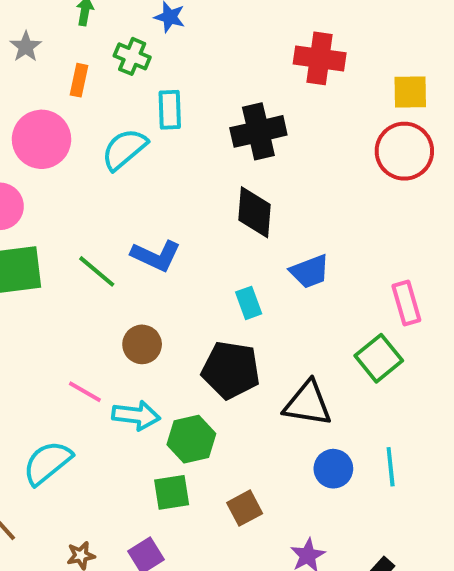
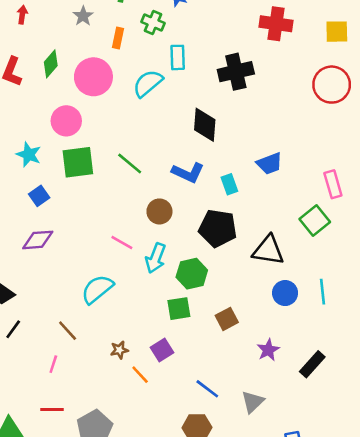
yellow square: (410, 92) -> (337, 32), moved
black diamond: (254, 212) -> (205, 125), moved
blue L-shape: (156, 256) -> (188, 173), moved
cyan arrow: (136, 415) -> (156, 258), turned 104

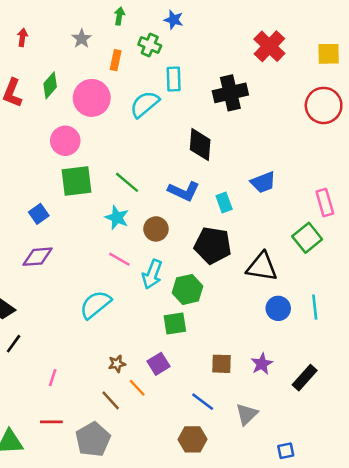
red cross: (276, 24) -> (269, 46), turned 36
cyan star: (29, 154) -> (117, 218), moved
brown square: (227, 319) -> (222, 364), moved, turned 30
brown line: (68, 331) -> (111, 400), moved

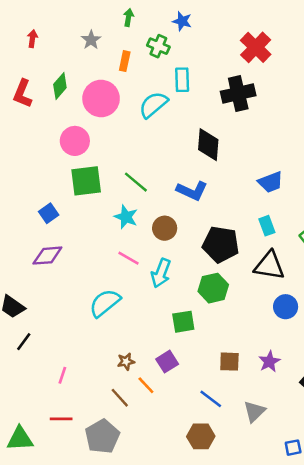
red cross: (269, 46) -> (256, 47), moved
cyan rectangle: (224, 202) -> (267, 226), moved
green hexagon: (187, 289) -> (213, 288), moved

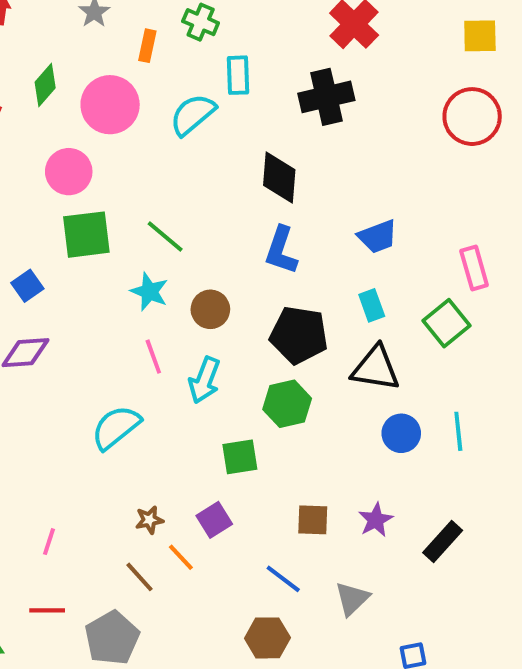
blue L-shape: (192, 191) -> (281, 250), moved, turned 84
pink line: (128, 258) -> (153, 357), turned 40

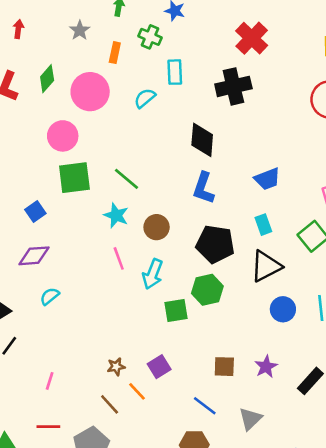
cyan semicircle: (193, 115) -> (145, 98), size x0.7
black triangle: (376, 368) -> (266, 266), turned -36
cyan semicircle: (116, 427) -> (50, 296), moved, size x0.6
green square: (240, 457) -> (176, 311), moved

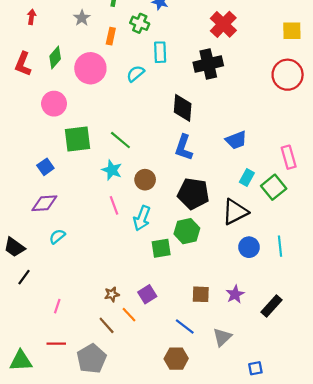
pink circle: (63, 136) -> (54, 104), moved
cyan rectangle: (263, 225) -> (247, 178), moved, turned 49

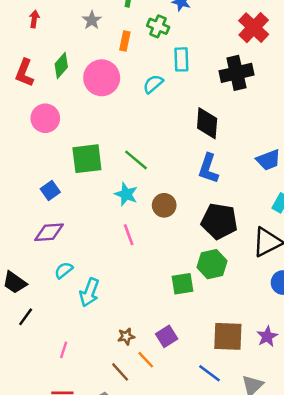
pink circle: (54, 104) -> (45, 118), moved
cyan arrow: (142, 218) -> (89, 292), moved
brown square: (201, 294) -> (228, 336), size x1.5

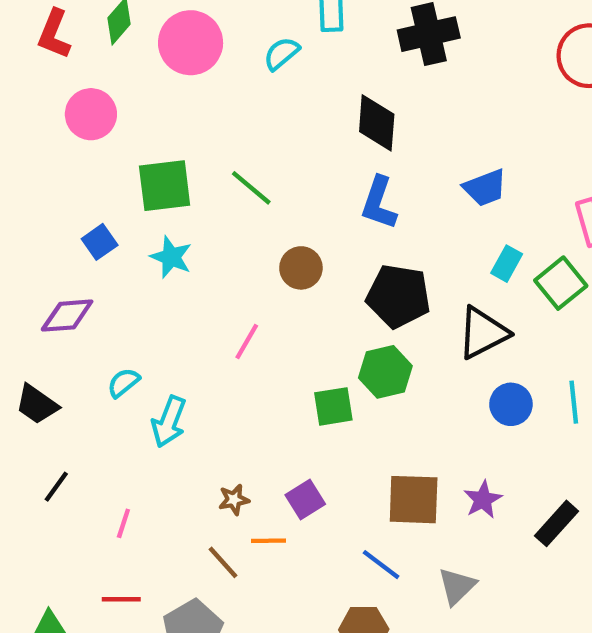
cyan star: (126, 194) -> (171, 257), moved
purple diamond: (49, 232) -> (67, 316), moved
pink line: (129, 235) -> (247, 342), moved, turned 50
black line: (26, 317) -> (56, 487), moved
orange line: (146, 360) -> (268, 541), turned -48

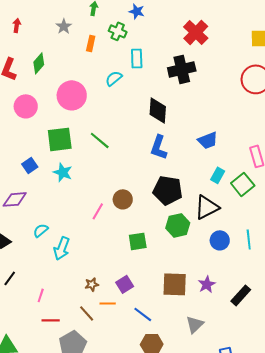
pink circle: (191, 43) -> (72, 95), moved
brown circle: (301, 268) -> (123, 199), moved
green hexagon: (385, 372) -> (178, 225), moved
blue line: (381, 565) -> (143, 314), moved
red line: (121, 599) -> (51, 320), moved

